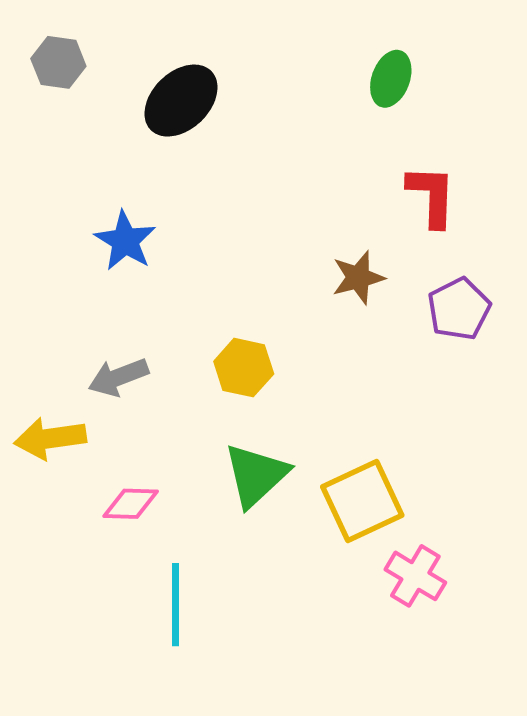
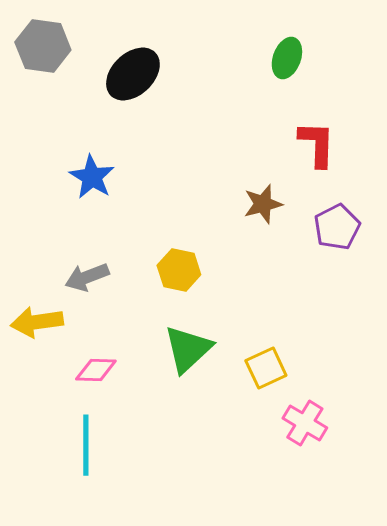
gray hexagon: (58, 62) -> (43, 46), size x1.4
yellow square: (362, 501) -> (266, 368), size x0.7
cyan line: (176, 605) -> (86, 445), moved

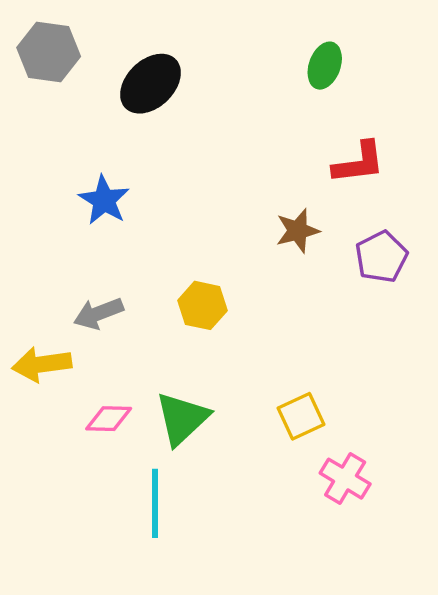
red L-shape: (317, 144) -> (359, 163), turned 81
green triangle: (188, 349) -> (182, 419), moved
cyan line: (86, 445) -> (155, 503), moved

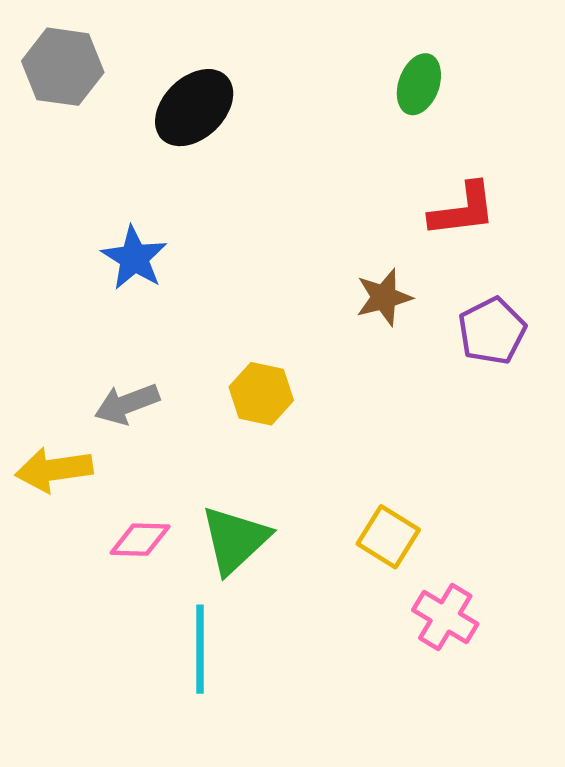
yellow square: (301, 416) -> (388, 537), turned -33

